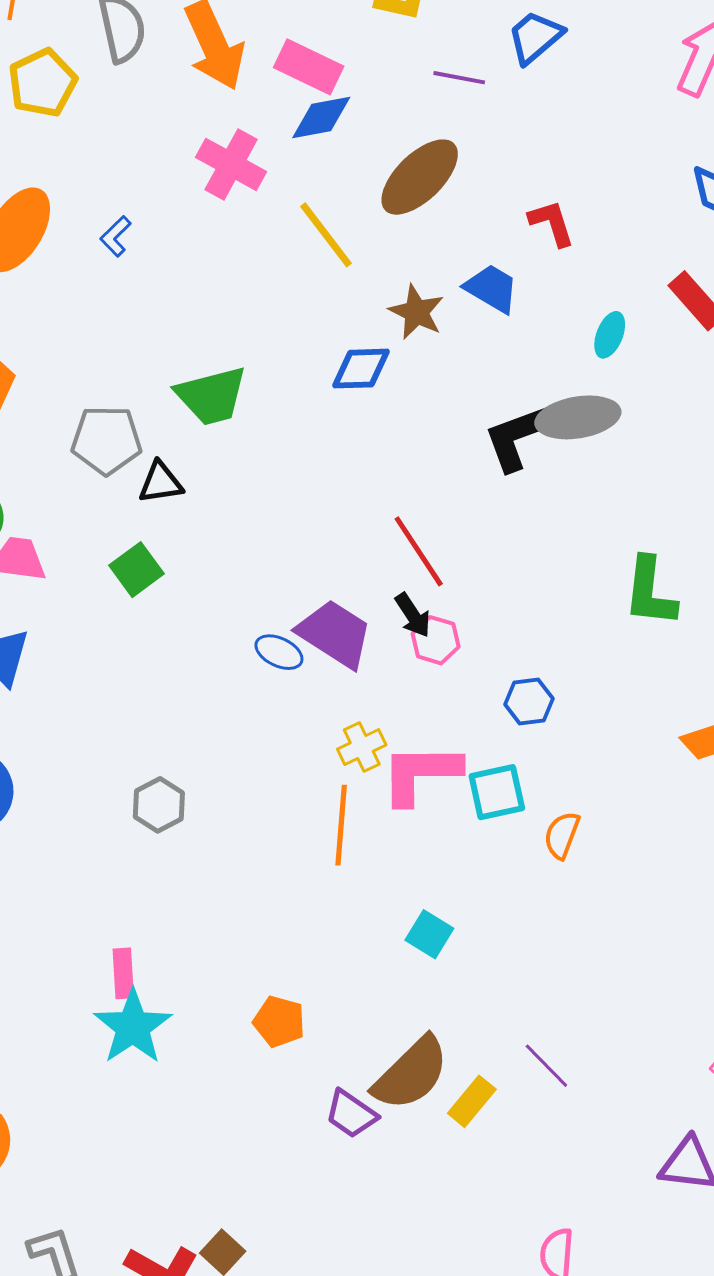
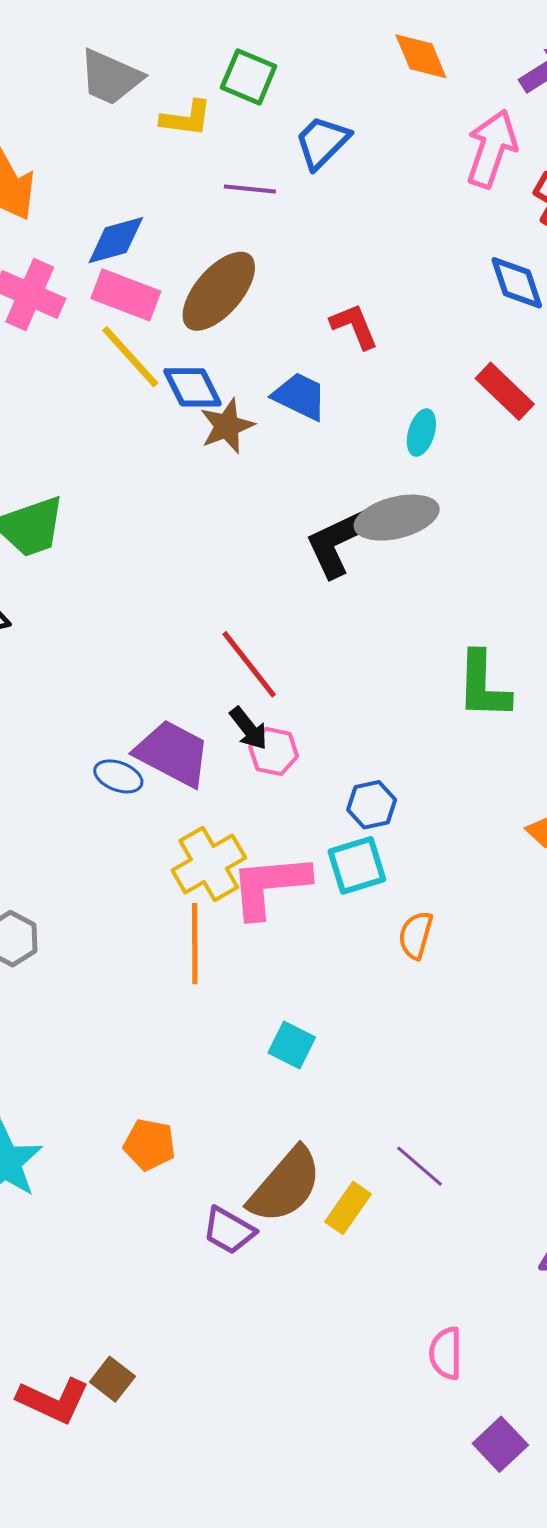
pink rectangle: (309, 67) -> (126, 295), moved
brown star: (417, 312) -> (227, 426), turned 30
blue diamond: (361, 369) -> (192, 387), moved, turned 70
yellow cross: (362, 747) -> (209, 864), size x1.5
cyan square: (497, 792) -> (357, 865), moved

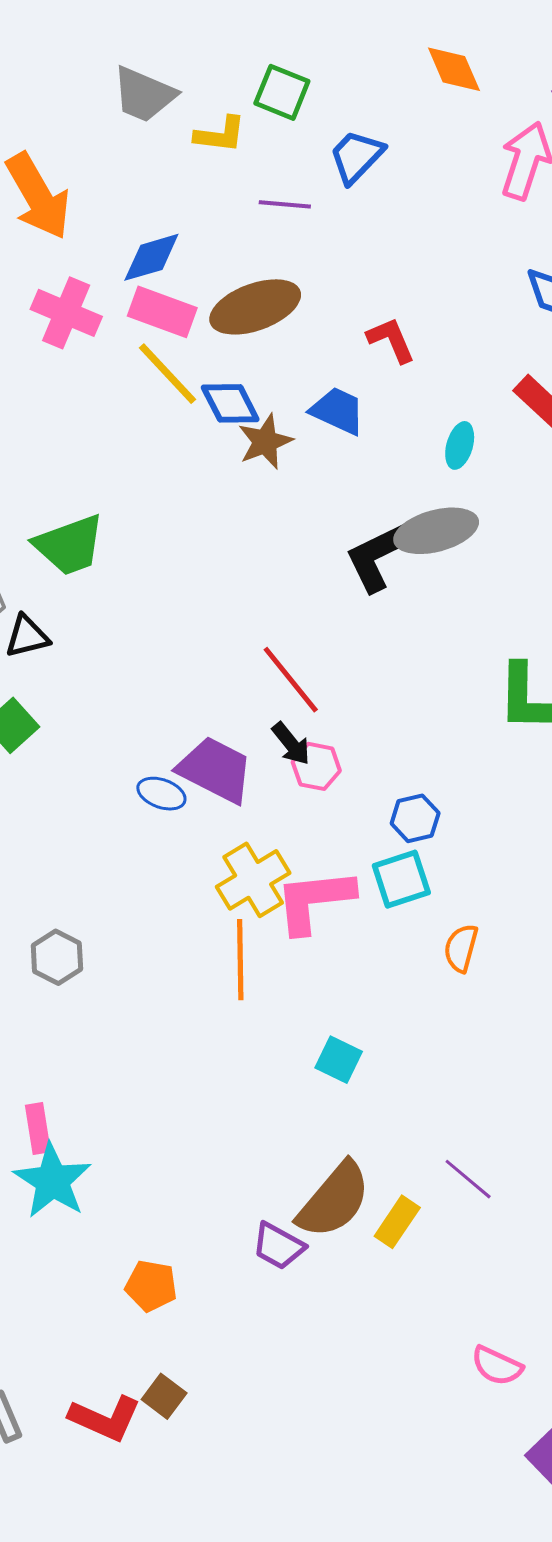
brown ellipse: (219, 291) -> (255, 307), turned 30
orange pentagon: (150, 1145) -> (151, 1286), moved
pink semicircle: (446, 1353) -> (497, 1366), turned -64

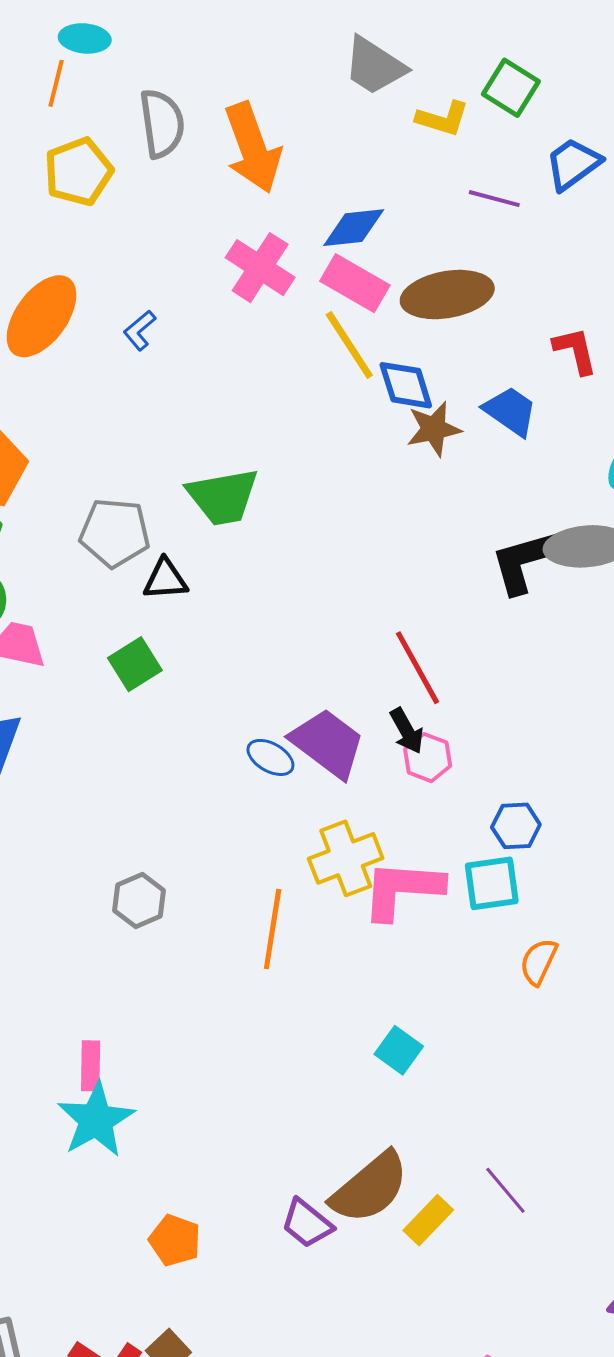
orange line: (240, 960) -> (273, 929), moved

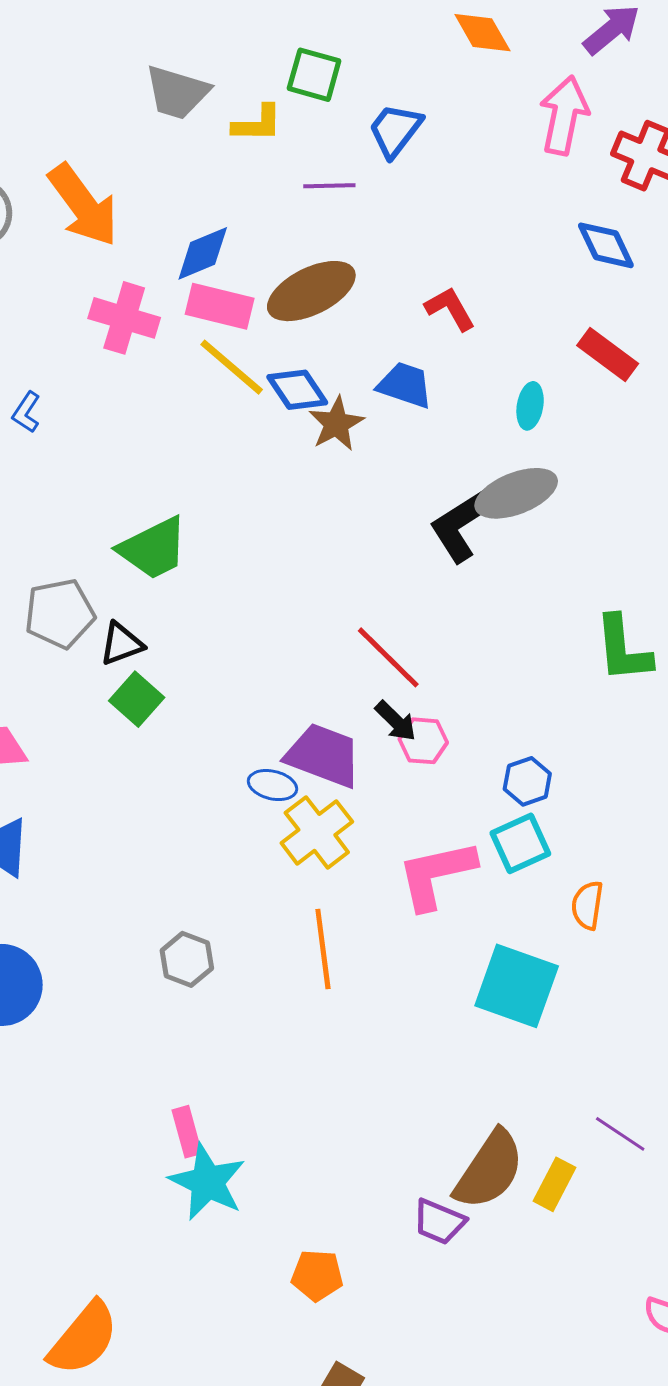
green square: (135, 664) -> (137, 699), moved
yellow cross: (346, 858) -> (317, 832), moved
cyan square: (399, 1050) -> (517, 986), moved, size x1.8

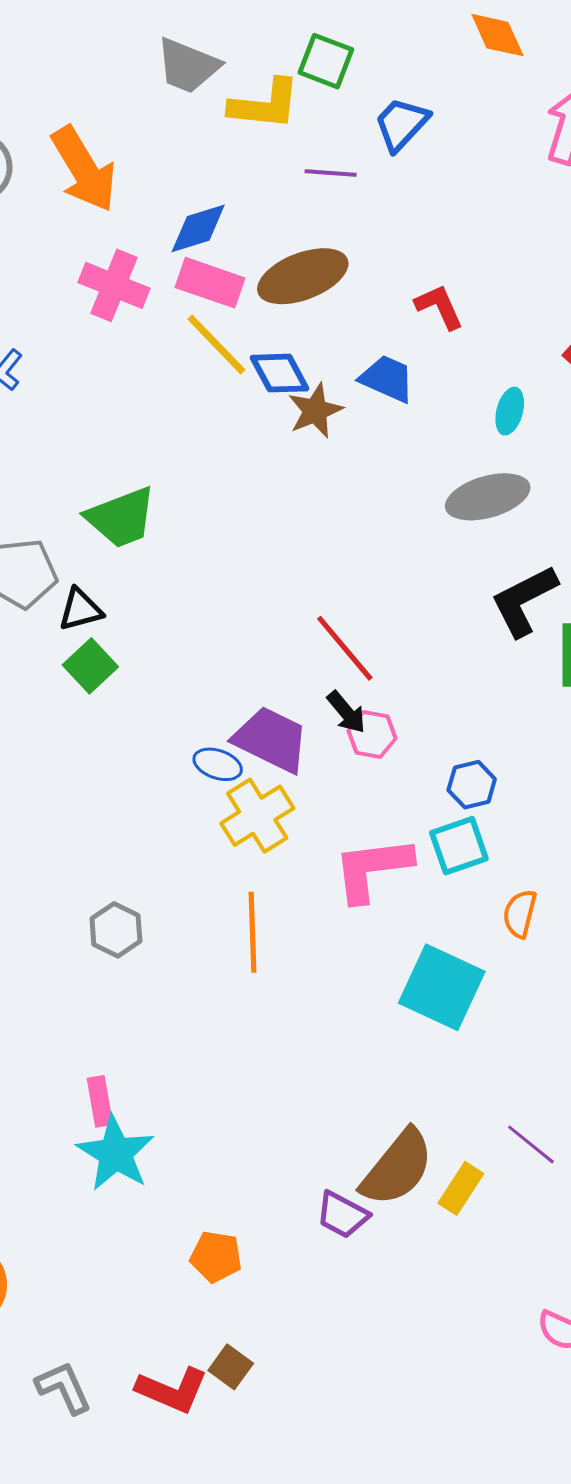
yellow L-shape: (257, 124) -> (265, 104), size x1.4
black L-shape: (462, 525) -> (524, 601), moved

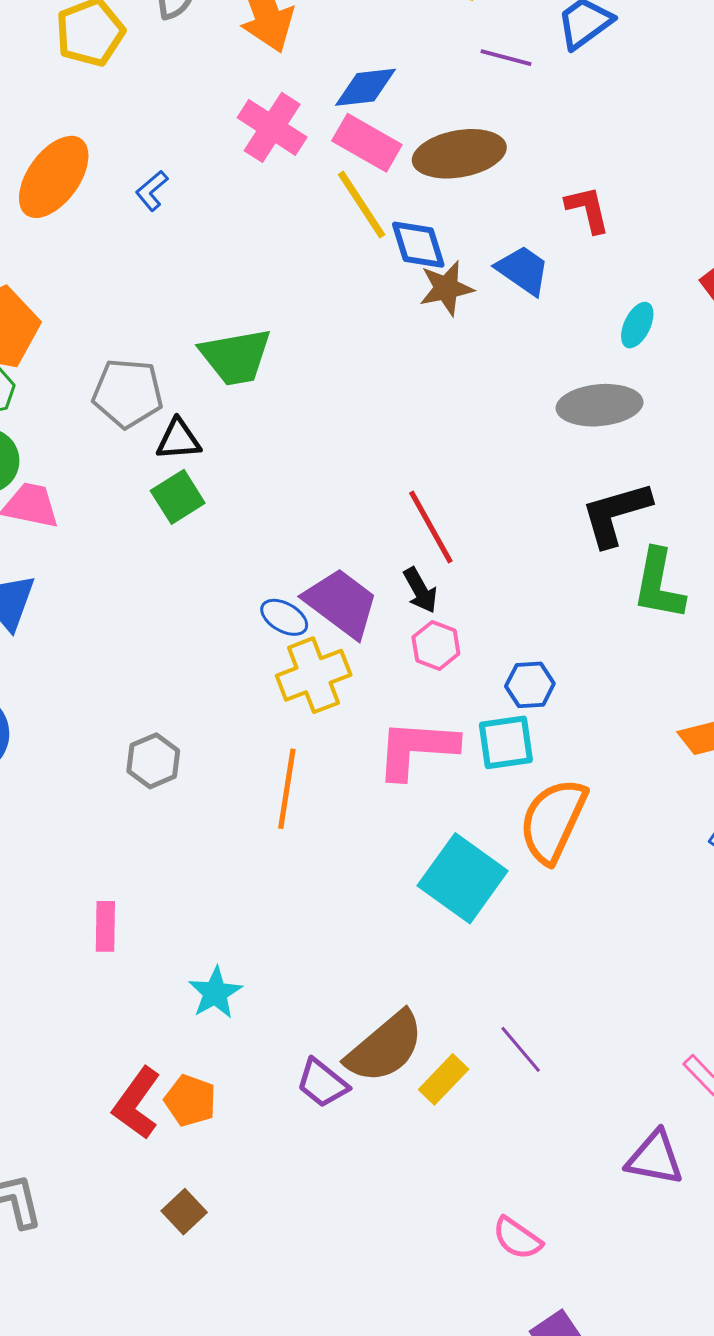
pink hexagon: (372, 735) -> (436, 645), moved
orange semicircle: (520, 914) -> (553, 821), size x1.8
cyan star: (116, 1153) -> (215, 993), moved, size x0.7
red L-shape: (172, 1390) -> (137, 1103), moved, turned 92

